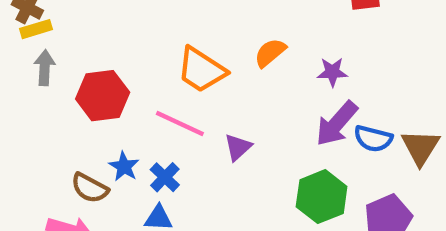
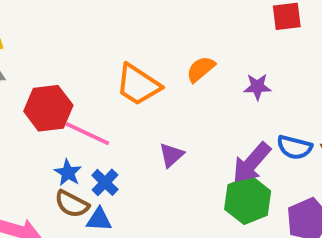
pink line: (180, 124) -> (87, 134), moved
purple arrow: (337, 124) -> (252, 163), moved
brown semicircle: (90, 188) -> (72, 204), moved

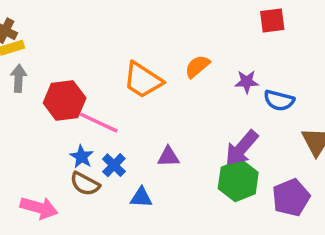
blue semicircle: (295, 147) -> (279, 100), moved
purple triangle: (171, 155) -> (168, 157), moved, turned 40
blue triangle: (99, 220) -> (141, 198), moved

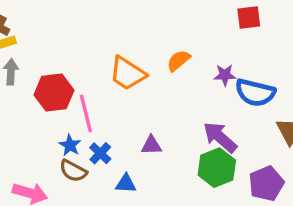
blue semicircle: (279, 100) -> (255, 93), size x1.4
pink line: (99, 123) -> (86, 113), turned 51
purple arrow: (242, 148) -> (220, 137), turned 90

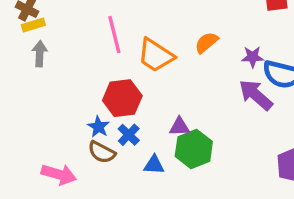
red hexagon: (54, 93) -> (122, 98), moved
pink line: (86, 113) -> (114, 35), moved
purple arrow: (220, 137) -> (256, 95), moved
green hexagon: (217, 168) -> (194, 149), moved

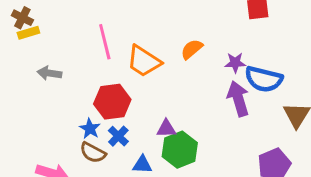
gray arrow: (40, 54) -> (49, 73), moved, turned -85
purple arrow: (256, 95) -> (238, 99), turned 32

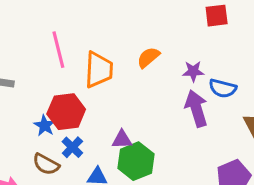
orange trapezoid: (144, 61) -> (99, 70), turned -120
blue semicircle: (264, 79) -> (223, 88), size x0.7
blue star: (90, 129) -> (45, 126), moved

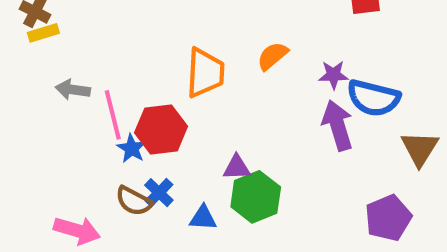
pink line: (58, 50) -> (113, 115), moved
blue semicircle: (223, 88) -> (373, 98), size x1.4
blue cross: (72, 147) -> (159, 193), moved

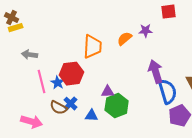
purple star: (333, 75) -> (146, 31), moved
blue semicircle: (373, 98) -> (168, 92), moved, turned -120
pink line: (113, 115) -> (42, 82), moved

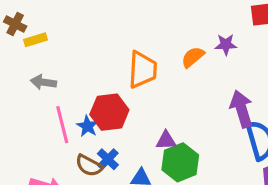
yellow rectangle: (16, 28) -> (36, 40), moved

